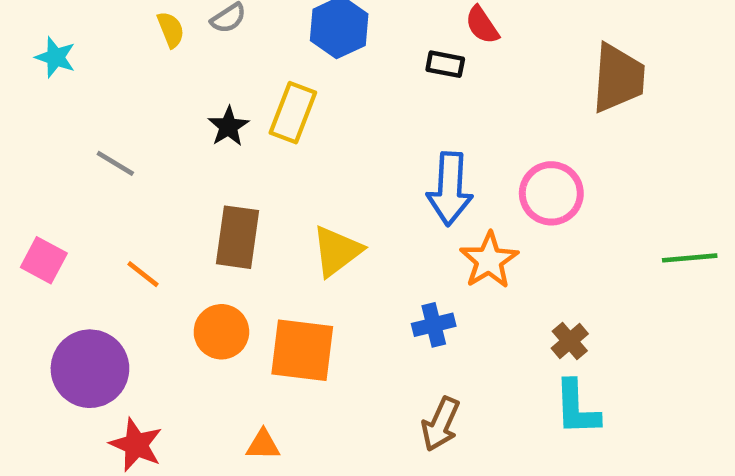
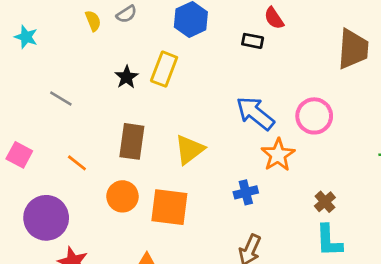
blue arrow: (450, 189) -> (255, 113), turned 126

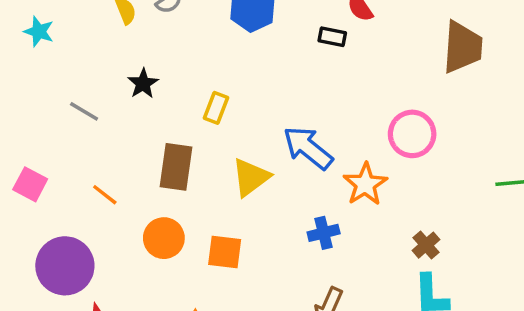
yellow rectangle: (164, 69) -> (216, 108), moved, size x0.7
black star: (127, 77) -> (143, 84), moved
blue arrow: (255, 113) -> (308, 148), moved
orange square: (169, 207) -> (225, 252), size x0.7

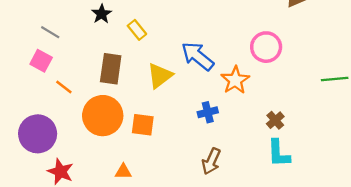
black star: (143, 84) -> (102, 14), moved
yellow rectangle: (216, 108) -> (137, 30), turned -60
pink square: (30, 184) -> (41, 61), moved
orange circle: (164, 238) -> (103, 116), size x1.5

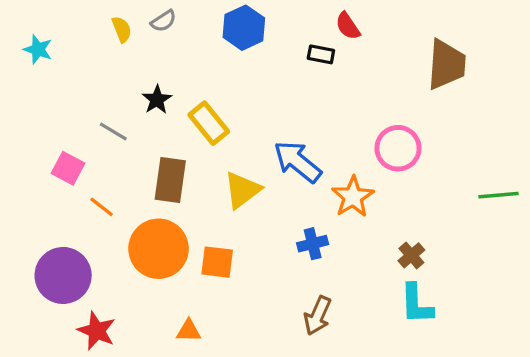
yellow rectangle: (137, 30) -> (209, 123), size x1.4
gray line: (50, 32) -> (113, 131), moved

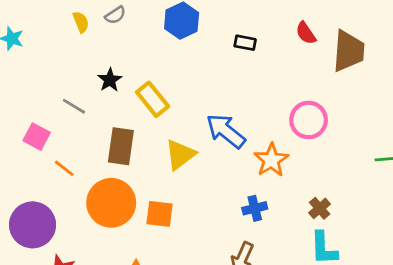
red semicircle: (348, 26) -> (306, 33), moved
blue cross: (313, 244) -> (255, 208), moved

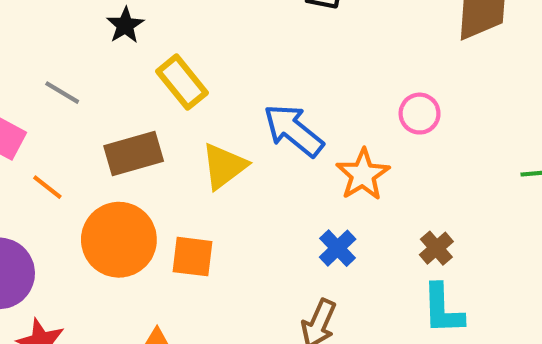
black star: (110, 80) -> (125, 25), moved
pink circle: (309, 120) -> (420, 114), size x0.7
brown rectangle: (121, 146) -> (134, 154), turned 66
blue cross: (255, 208) -> (338, 248), turned -30

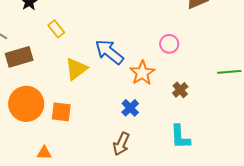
yellow rectangle: (182, 82) -> (56, 29), size x0.7
brown rectangle: (134, 154) -> (19, 57), moved
brown cross: (436, 248) -> (180, 90), moved

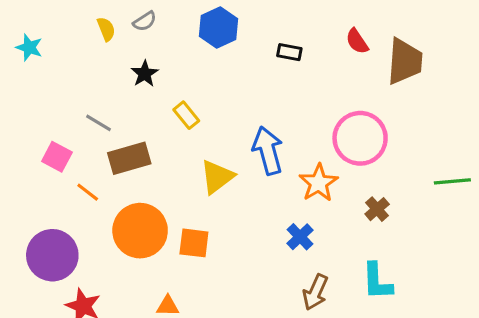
pink circle: (169, 44) -> (360, 138), size x1.8
blue arrow: (109, 52) -> (268, 151), turned 36
brown arrow: (121, 144) -> (315, 292), moved

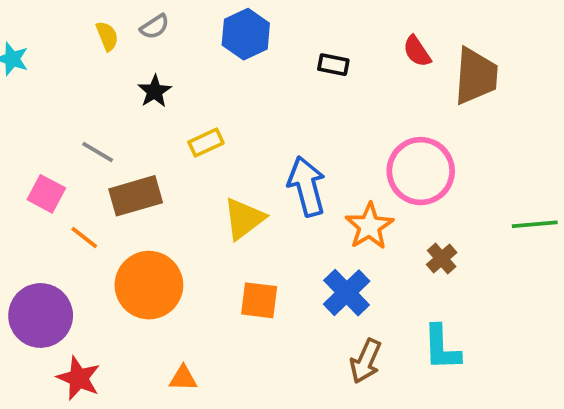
yellow rectangle: (186, 115) -> (206, 143), turned -76
blue cross: (300, 237) -> (347, 293), size x1.4
orange square: (194, 243) -> (259, 300), moved

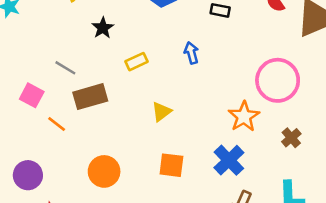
blue arrow: (307, 186) -> (191, 53), moved, size x0.6
yellow triangle: (244, 219) -> (161, 112), size x0.7
orange circle: (149, 285) -> (104, 171), moved, size x0.7
purple circle: (41, 315) -> (28, 175), size x0.7

